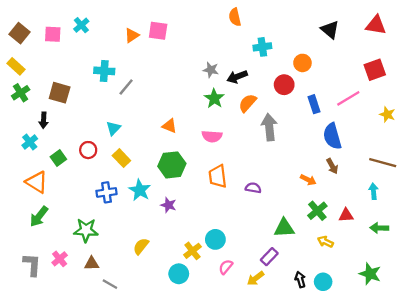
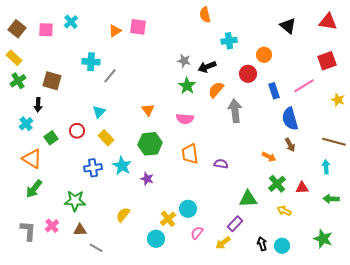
orange triangle: (170, 126) -> (148, 110), turned 32

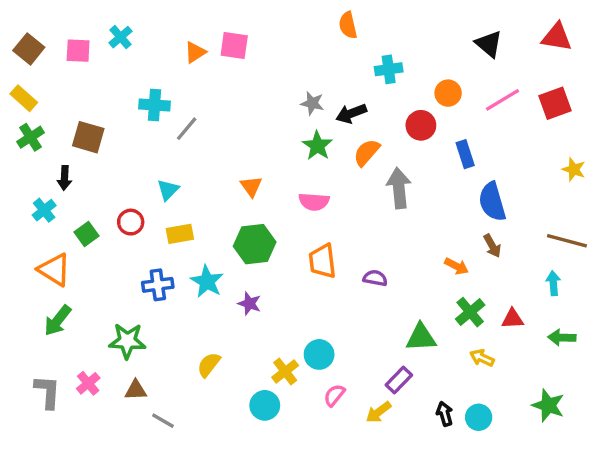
pink line: (304, 86) -> (502, 100), moved
yellow rectangle: (106, 138) -> (180, 234), turned -56

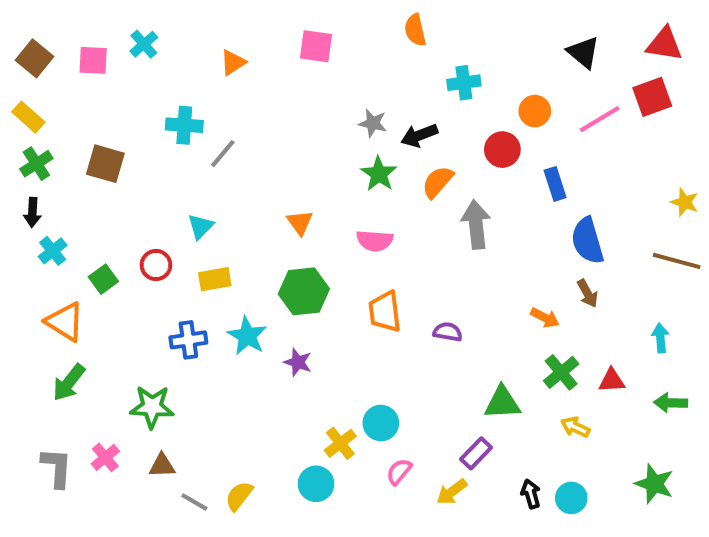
pink square: (234, 46) -> (316, 46), moved
red square: (555, 103) -> (652, 97), moved
black arrow: (64, 178) -> (32, 212), moved
brown line: (567, 241) -> (677, 261), moved
yellow semicircle: (209, 365) -> (239, 496), moved

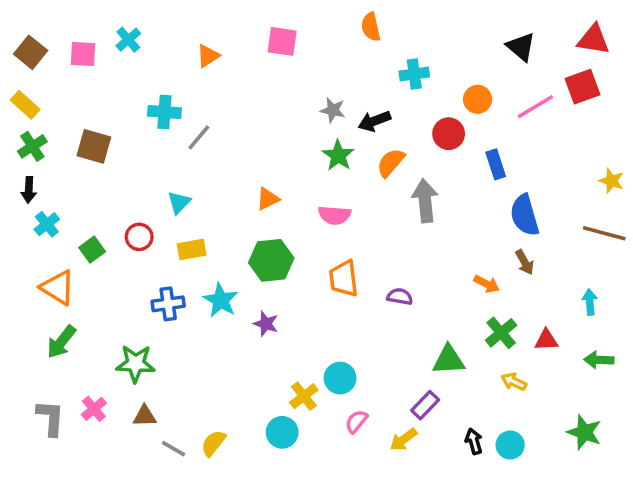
orange triangle: (300, 222) -> (268, 199), turned 40

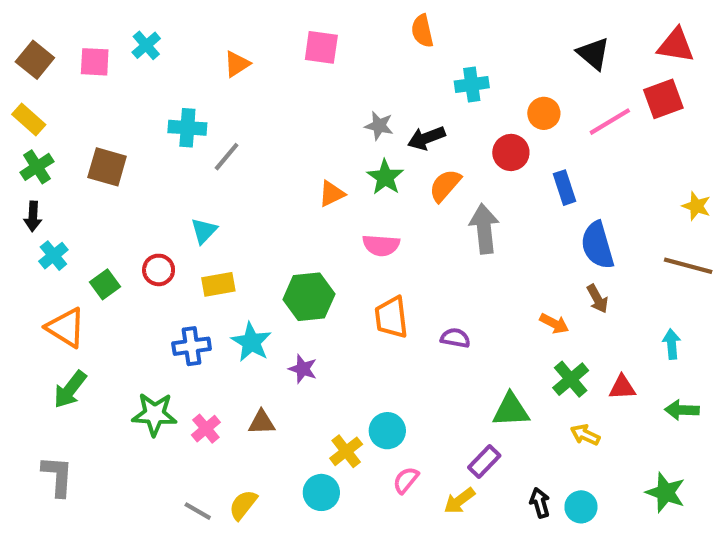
orange triangle: (268, 199) -> (332, 194), moved
pink cross: (94, 409) -> (206, 429), moved
brown triangle: (145, 416) -> (262, 422), moved

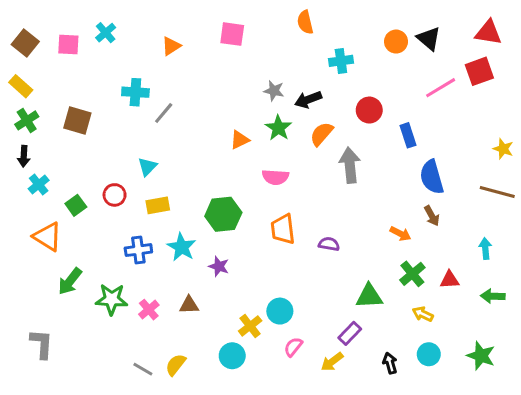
orange circle: (544, 113) -> (396, 42), moved
green arrow: (70, 389) -> (70, 281), moved
cyan circle: (581, 507) -> (429, 354), moved

